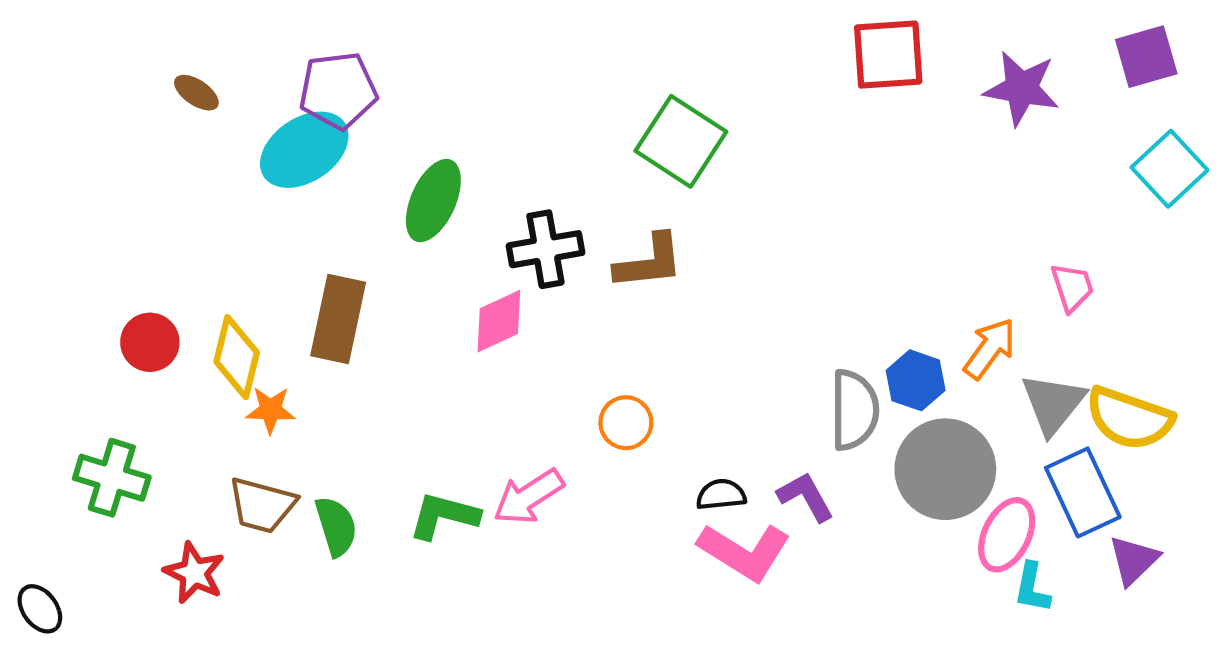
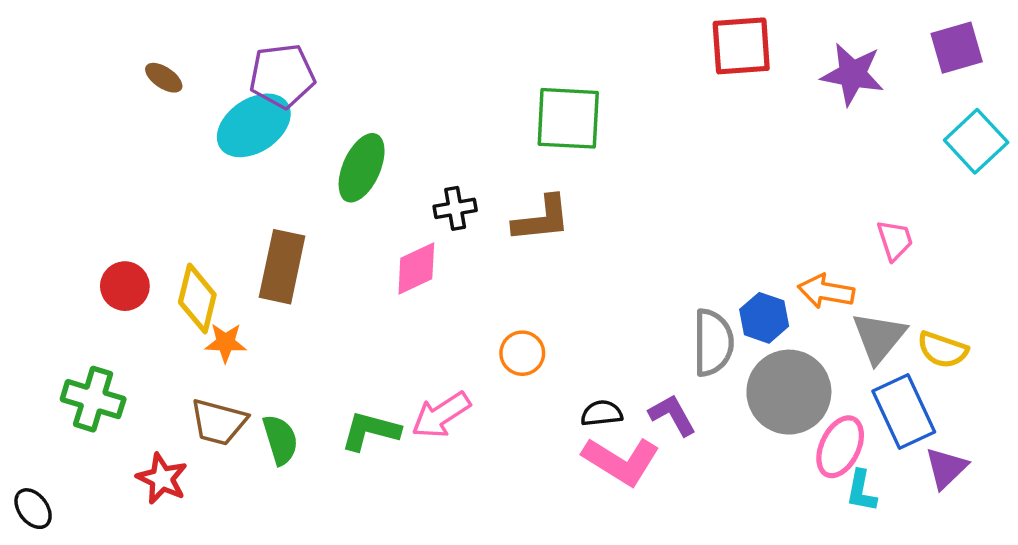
green square: (681, 141) -> (568, 118), turned -30
black cross: (545, 249) -> (455, 208), size x0.7
orange arrow: (990, 349) -> (826, 291), turned -116
yellow semicircle: (1129, 418) -> (943, 350), size x0.7

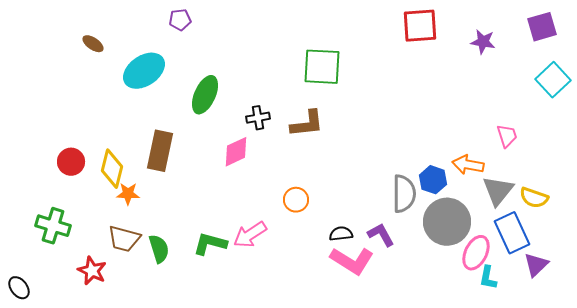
purple star: (852, 74) -> (483, 42), size x0.7
purple pentagon: (282, 76) -> (180, 20), moved, size x0.6

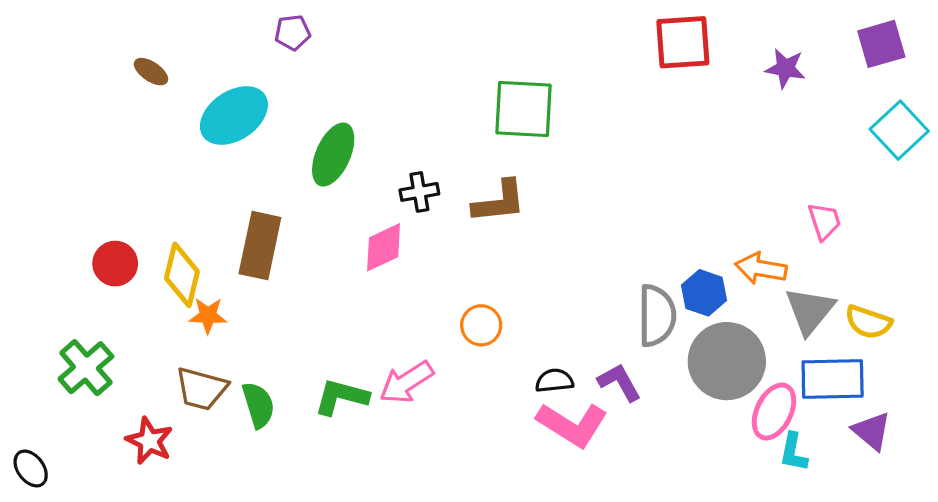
green cross: (53, 226) -> (86, 368), turned 32
blue rectangle: (512, 233) -> (833, 379), turned -66
purple triangle: (536, 265) -> (872, 431), turned -36

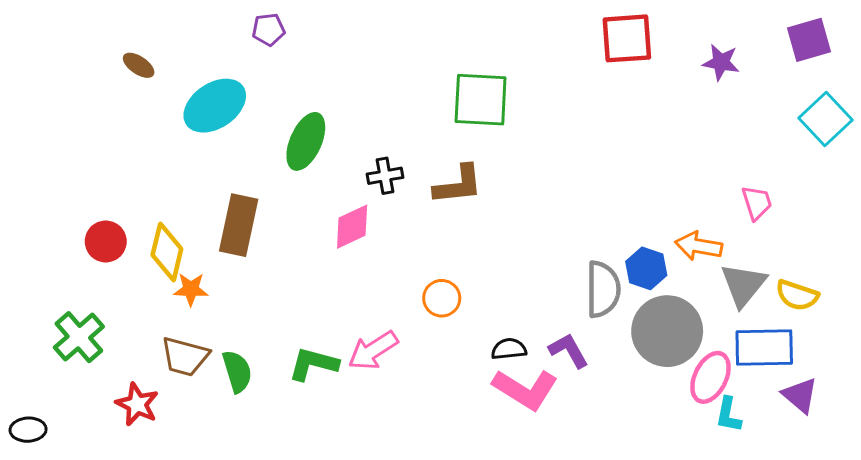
black ellipse: (31, 468) -> (28, 430), turned -56

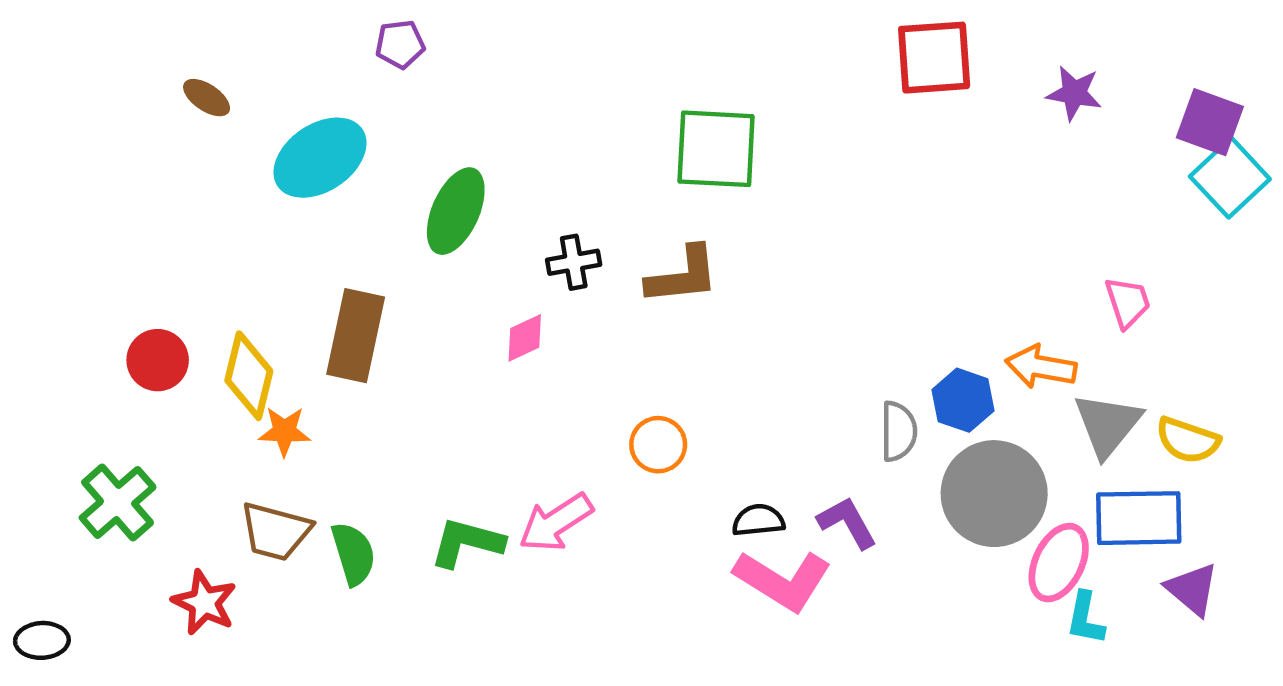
purple square: (809, 40) -> (1210, 122), moved, turned 36
pink diamond: (352, 227) -> (525, 338), size x0.7
gray semicircle: (603, 289) -> (898, 431), size x0.7

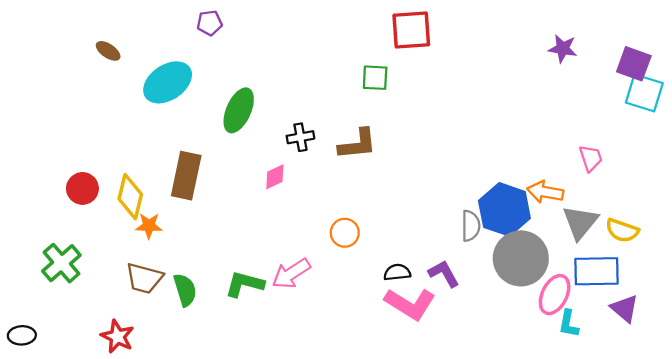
red square: (934, 58) -> (411, 30), moved
green square: (716, 149) -> (375, 78), size x0.6
cyan square: (1230, 178) -> (644, 93), turned -30
blue hexagon: (963, 400) -> (504, 209), size x1.6
red star: (204, 603) -> (117, 337), moved

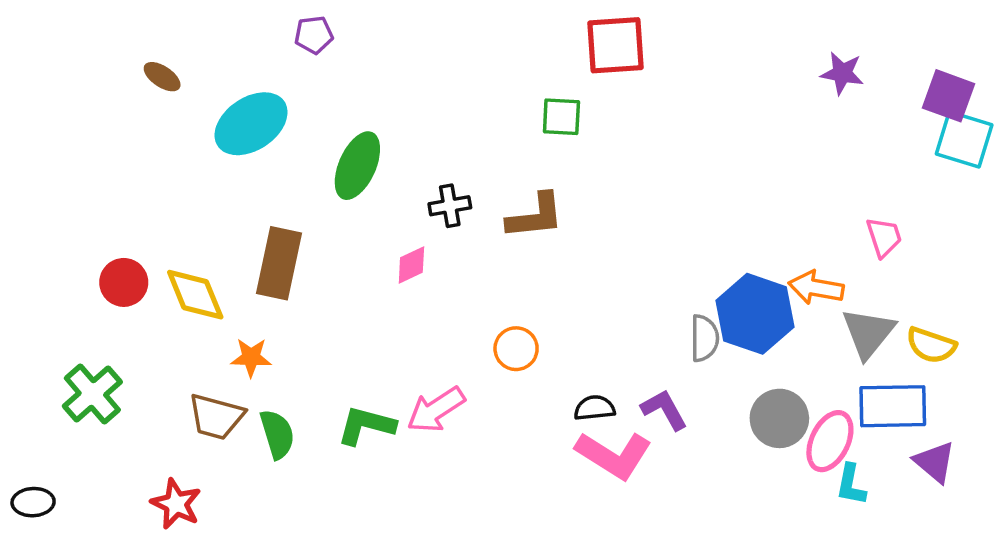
yellow diamond: (130, 197) -> (195, 295), turned -36
orange star: (149, 226) -> (251, 357), moved
gray circle: (521, 258) -> (779, 418), moved, size x0.7

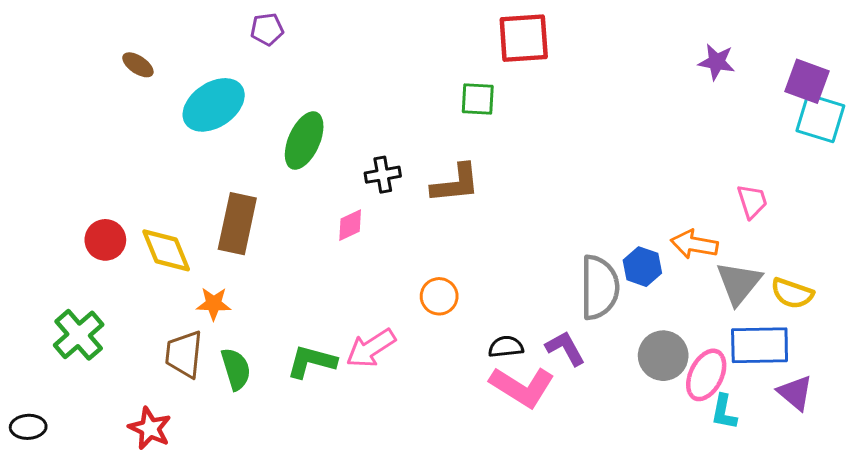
blue hexagon: (755, 314) -> (642, 267), size x0.6
gray semicircle: (704, 338) -> (599, 287), size x1.6
brown trapezoid: (216, 417) -> (184, 354), turned 81

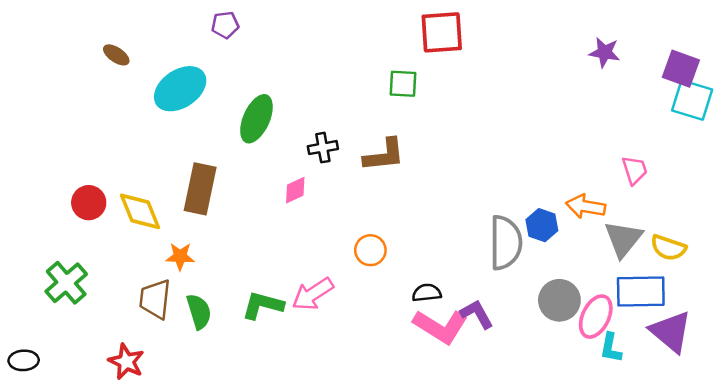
purple L-shape: (565, 348) -> (477, 314), moved
purple triangle: (795, 393) -> (671, 332), size x1.4

